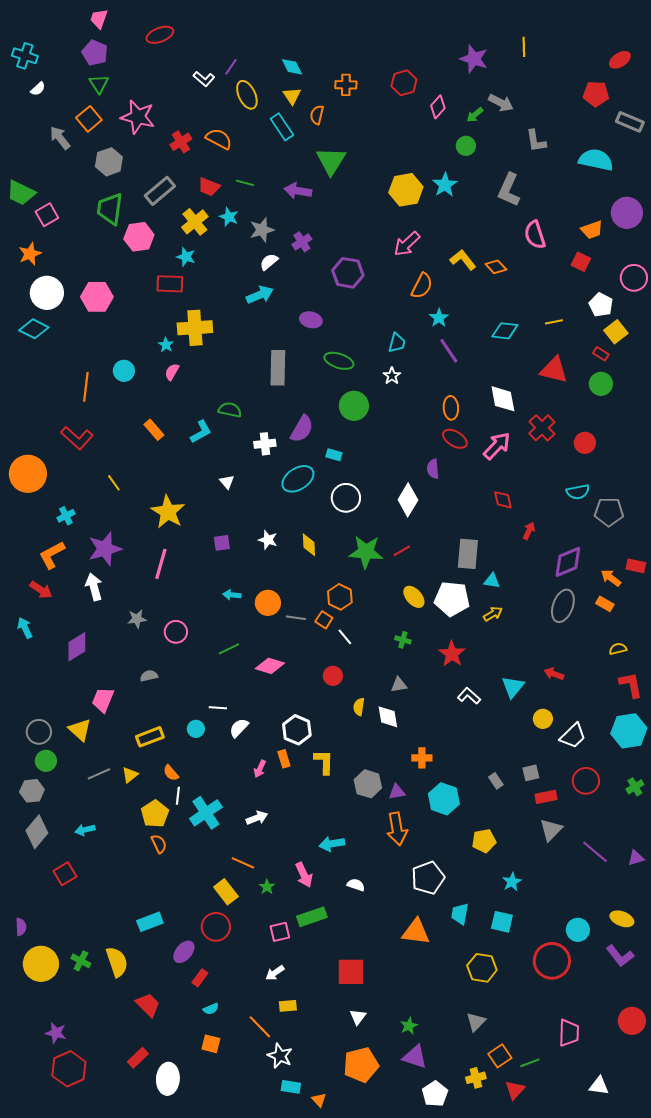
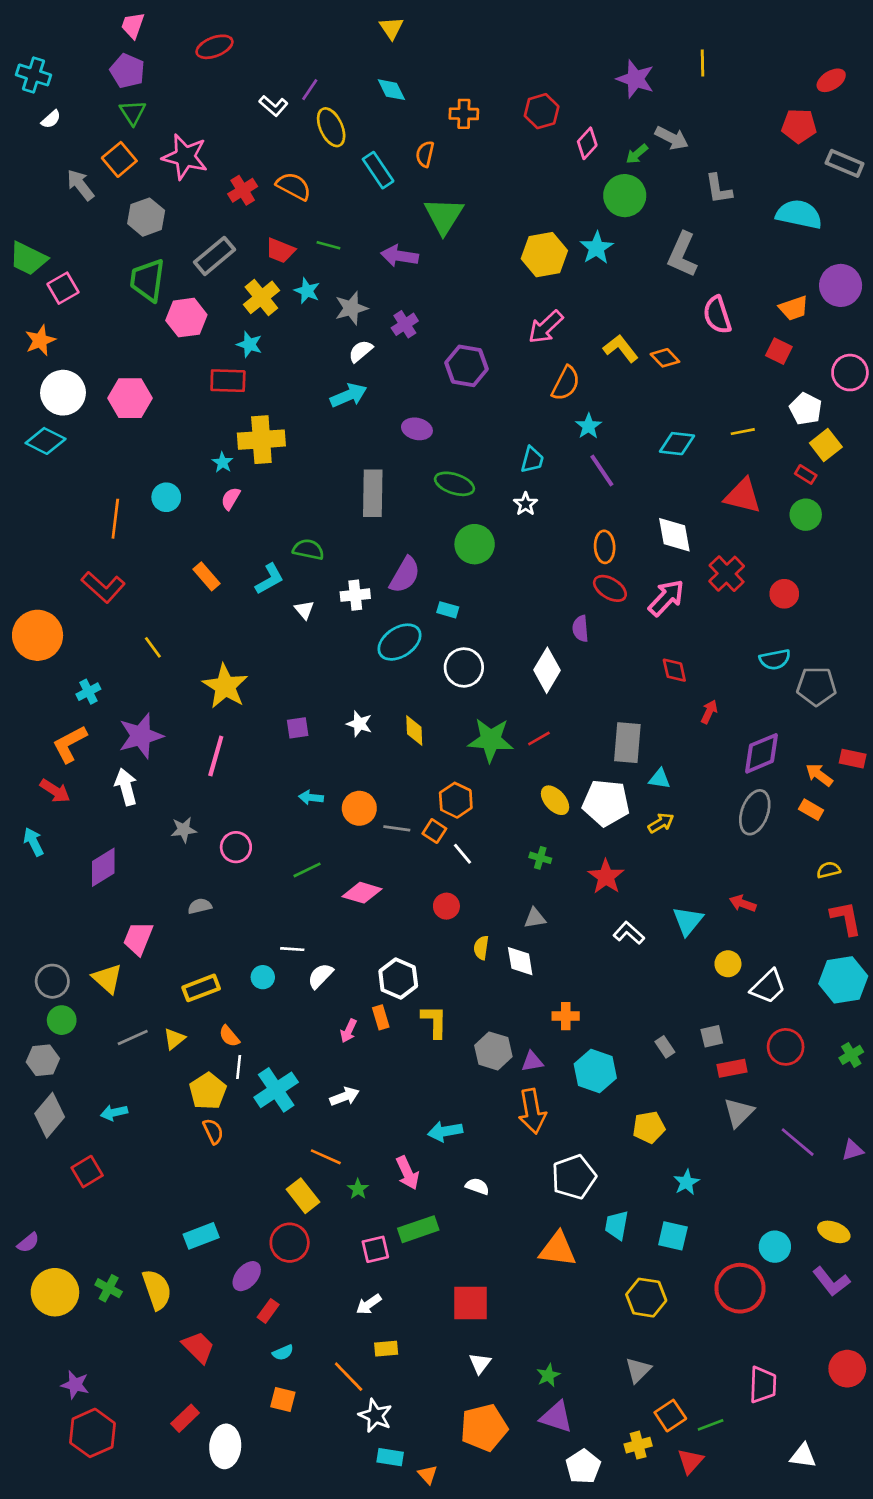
yellow triangle: (292, 96) -> (391, 28), moved
green circle: (466, 146) -> (625, 196), size x1.6
white triangle: (227, 482) -> (304, 610), moved
purple semicircle: (21, 927) -> (28, 1243), turned 54

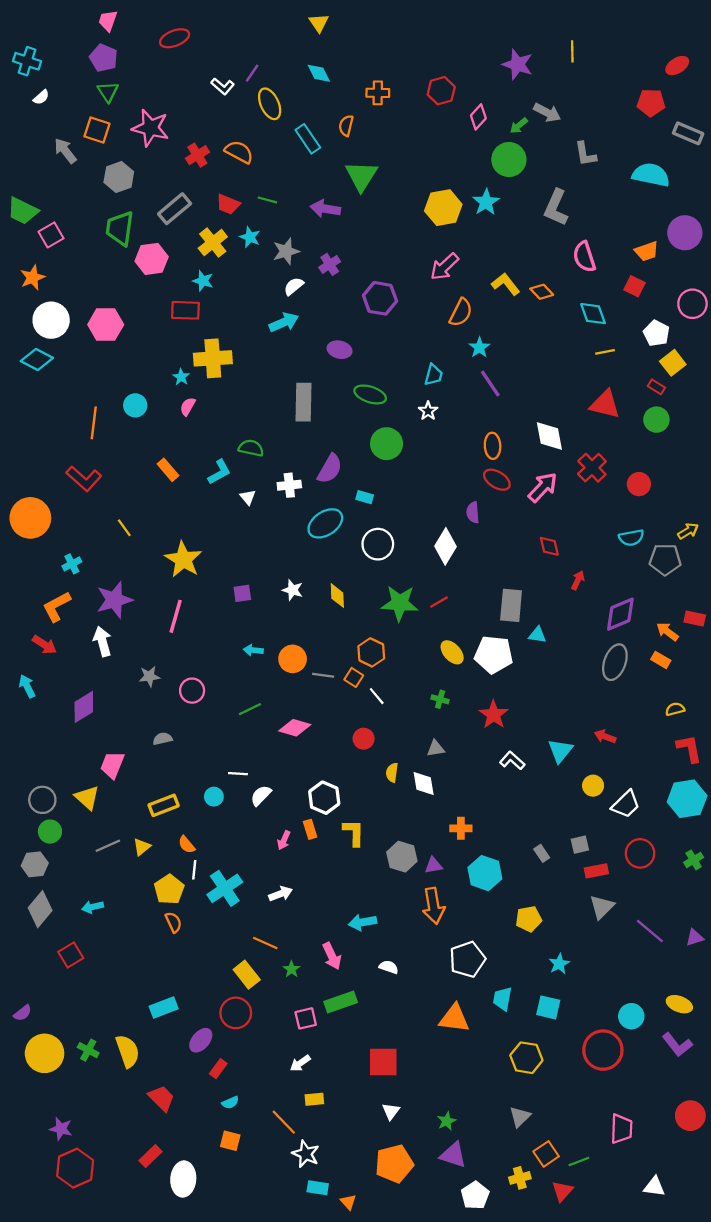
orange square: (119, 159) -> (97, 130), turned -32
cyan diamond: (677, 444) -> (593, 314), moved, turned 64
yellow arrow: (661, 823) -> (688, 531), moved

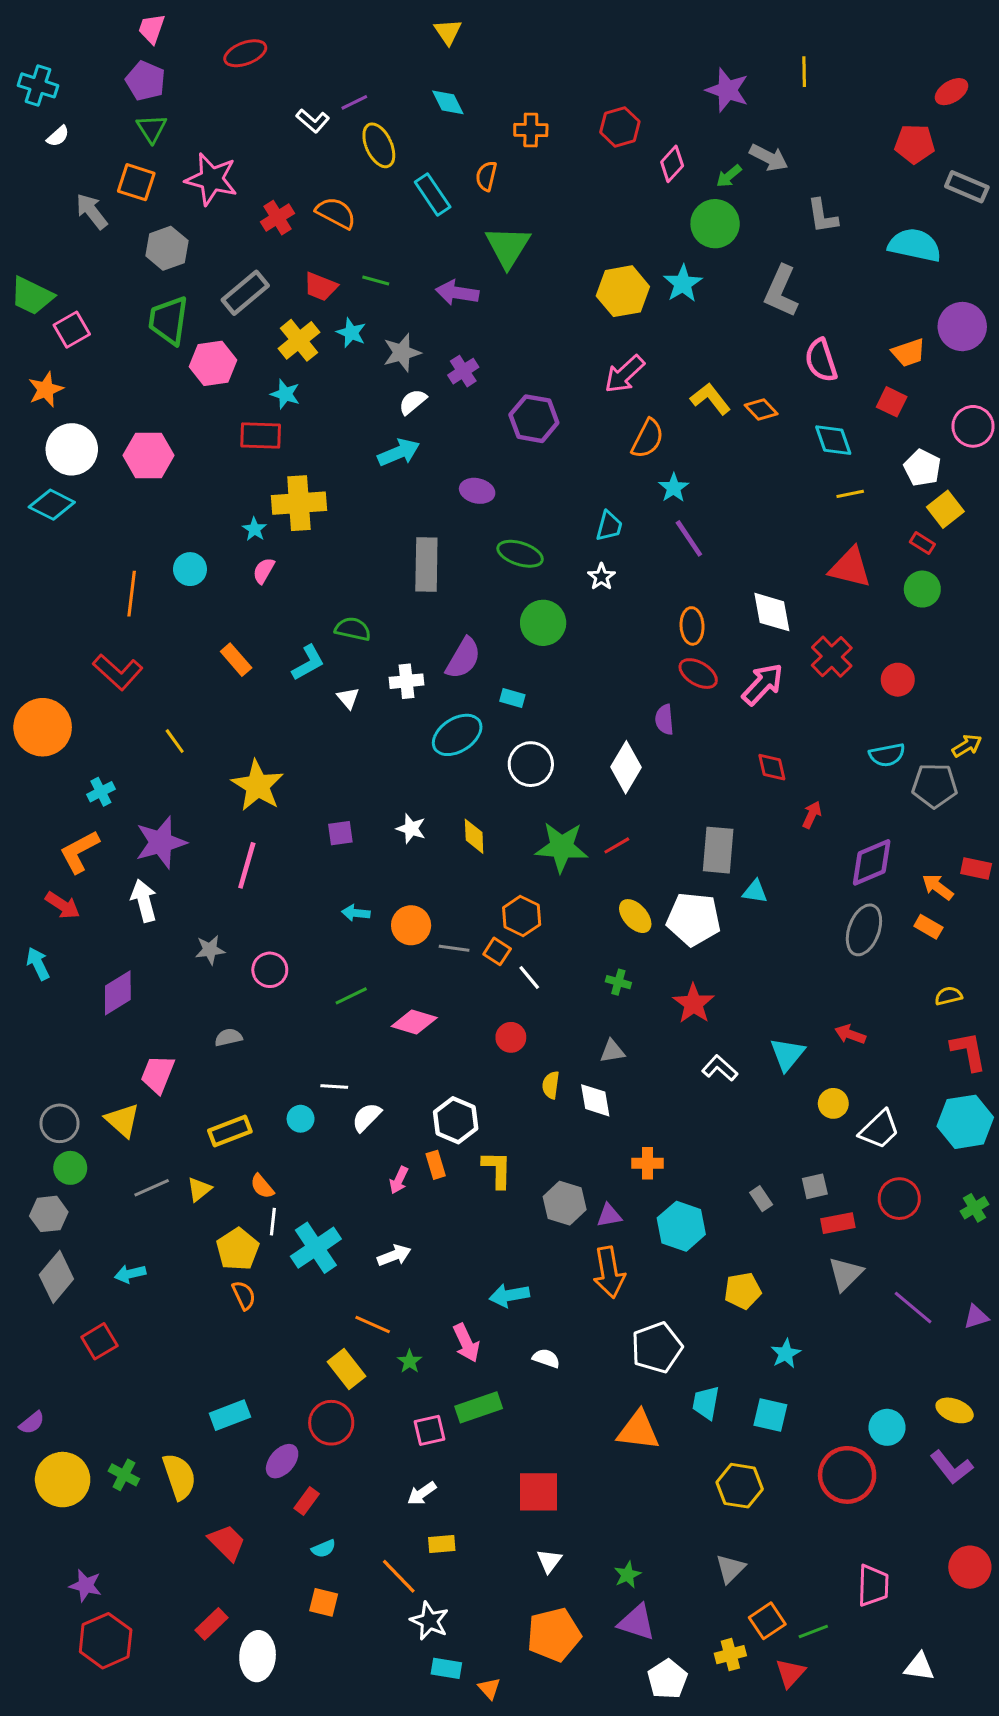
purple line: (252, 73) -> (354, 102), turned 30

